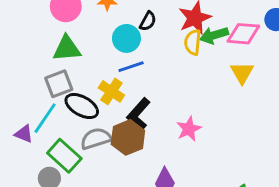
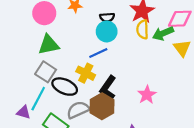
black semicircle: (148, 21) -> (107, 17), turned 64
green arrow: (214, 35) -> (163, 33), moved
cyan circle: (126, 38) -> (107, 31), moved
gray square: (59, 84) -> (46, 72), turned -30

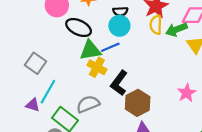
green triangle: (49, 45) -> (90, 50), moved
gray square: (46, 72) -> (35, 63), moved
black ellipse: (65, 87) -> (79, 28), moved
pink star: (147, 95) -> (187, 93), moved
brown hexagon: (102, 106) -> (138, 103), moved

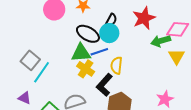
black semicircle: (120, 11) -> (111, 20), turned -64
yellow semicircle: (156, 25) -> (116, 65), moved
black ellipse: (79, 28) -> (88, 34), moved
cyan line: (48, 92) -> (42, 72), moved

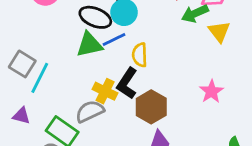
yellow cross: (86, 69) -> (105, 91), moved

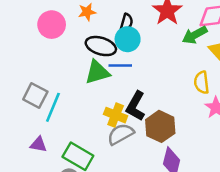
blue line: (114, 39) -> (120, 66), turned 30
yellow semicircle: (140, 55) -> (202, 82), moved
gray semicircle: (90, 111) -> (121, 134), moved

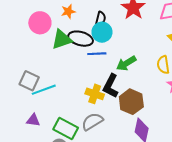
green arrow: (195, 35) -> (126, 63), moved
green triangle: (97, 72) -> (62, 39), moved
cyan line: (53, 107) -> (44, 90), turned 50
gray semicircle: (121, 134) -> (92, 122), moved

